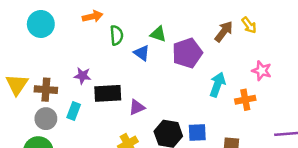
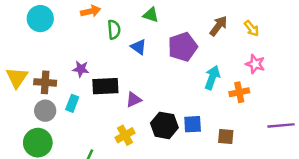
yellow arrow: (249, 25) -> (252, 28), moved
green triangle: (158, 34) -> (151, 15), moved

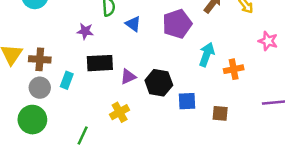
pink star: (255, 64) -> (268, 41), moved
purple star: (81, 69) -> (85, 31), moved
black hexagon: (164, 125) -> (159, 83), moved

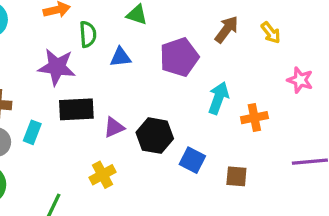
blue triangle: (133, 24) -> (120, 57), turned -42
purple star: (85, 31) -> (57, 67), size x1.6
blue square: (187, 101) -> (192, 160), turned 30

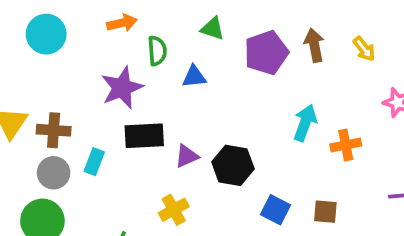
brown arrow: (227, 29) -> (314, 45), turned -48
purple pentagon: (179, 57) -> (266, 53), moved
purple star: (57, 67) -> (122, 88), turned -30
blue square: (192, 160) -> (275, 210), moved

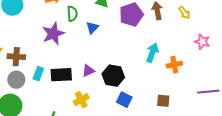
blue triangle: (194, 77) -> (92, 28), turned -40
black rectangle: (144, 136) -> (61, 75), moved
blue square: (275, 210) -> (124, 100), moved

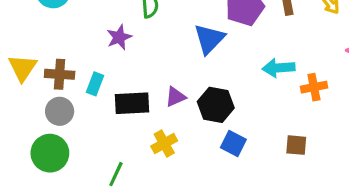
blue triangle: (92, 28) -> (209, 39), moved, size x1.5
purple star: (53, 34) -> (119, 37), size x0.7
cyan arrow: (152, 53) -> (279, 68), turned -114
cyan rectangle: (38, 74) -> (95, 84), moved

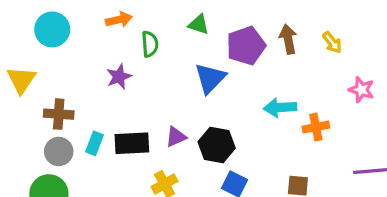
yellow triangle: (23, 68) -> (21, 80), moved
cyan rectangle: (95, 84) -> (95, 143), moved

